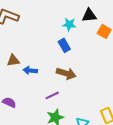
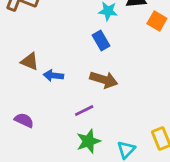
brown triangle: (13, 60) -> (30, 62), turned 32

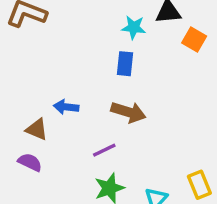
blue rectangle: (101, 41) -> (125, 64), turned 36
brown triangle: (30, 62) -> (37, 129), moved

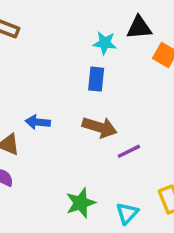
purple line: (104, 150) -> (129, 151), moved

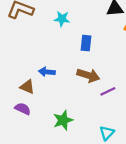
cyan star: (105, 43) -> (62, 19), moved
green star: (81, 203) -> (63, 120), moved

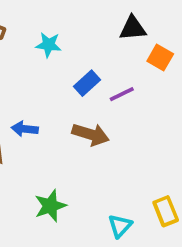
blue rectangle: (86, 43) -> (87, 83), turned 42
purple line: (108, 91) -> (122, 94), moved

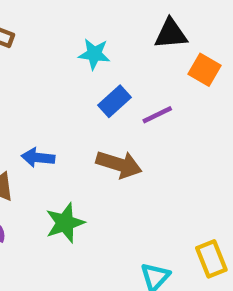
cyan star: (49, 45) -> (94, 54), moved
green star: (50, 206) -> (65, 223), moved

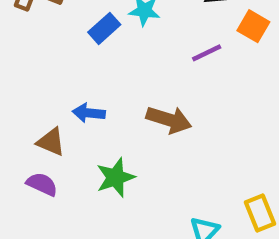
blue rectangle: (115, 101) -> (104, 28), moved
purple line: (157, 115) -> (207, 53), moved

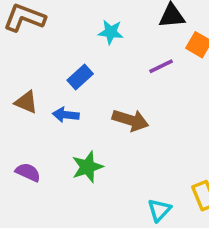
blue rectangle: (104, 28) -> (80, 77), moved
brown triangle: (51, 142) -> (26, 102), moved

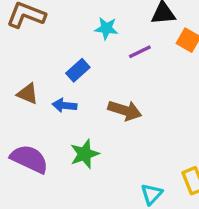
purple line: (161, 66) -> (140, 52), moved
purple semicircle: (28, 172) -> (29, 159), size x1.6

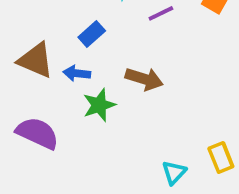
brown triangle: (28, 94) -> (36, 60), size x1.5
green star: (85, 154) -> (99, 105), moved

